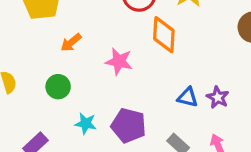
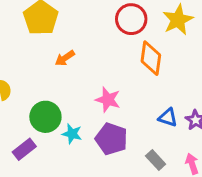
pink star: (119, 61) -> (108, 100), moved
green circle: (58, 87) -> (45, 117), moved, size x1.4

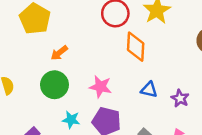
green circle: (45, 117) -> (54, 85), moved
blue triangle: (168, 118) -> (149, 90), moved

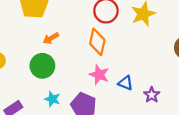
orange diamond: (136, 47) -> (97, 42), moved
pink star: (100, 87) -> (99, 75), moved

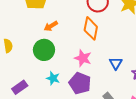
pink star: (99, 75) -> (83, 58), moved
blue triangle: (126, 83) -> (116, 63), turned 40

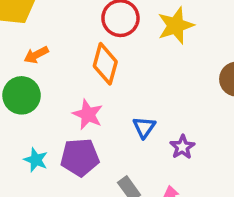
cyan star: (53, 78) -> (36, 160), moved
purple pentagon: (80, 83) -> (80, 157), turned -30

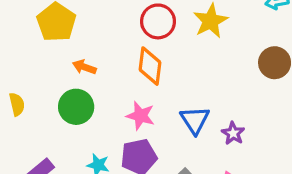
orange arrow: (36, 55) -> (84, 67), turned 55
blue triangle: (144, 127) -> (195, 120), size x1.4

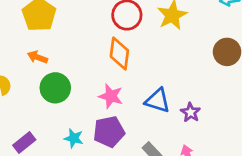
orange arrow: (84, 67) -> (37, 57), moved
blue triangle: (195, 120) -> (158, 101), turned -40

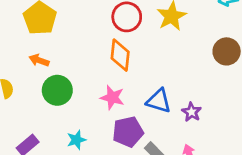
purple pentagon: (109, 132) -> (128, 132), moved
cyan star: (74, 138) -> (76, 140), turned -30

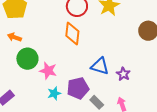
pink star: (112, 98) -> (48, 71), moved
cyan star: (76, 140) -> (54, 93), moved

